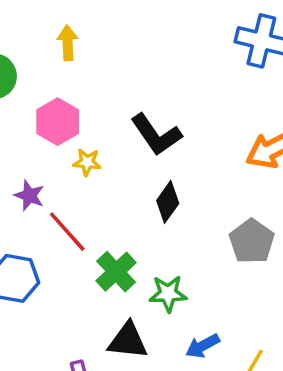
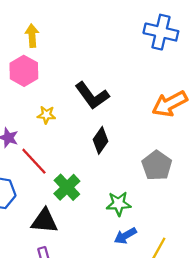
pink hexagon: (58, 122) -> (24, 71), moved
green star: (168, 294) -> (119, 204), moved
black triangle: (128, 341) -> (44, 221), moved

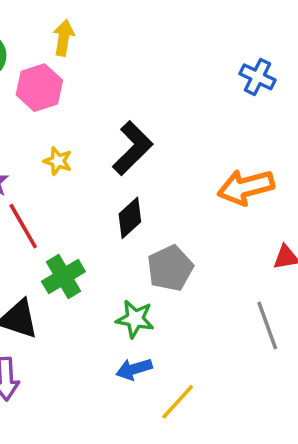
blue cross: (161, 32) -> (258, 77), size x0.7
black L-shape: (92, 96) -> (133, 148), turned -112
gray pentagon: (157, 166) -> (170, 268), moved

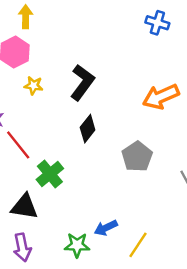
yellow star: (58, 161) -> (34, 85), moved
gray pentagon: (170, 268) -> (137, 157), moved
green star: (135, 319) -> (77, 245), moved

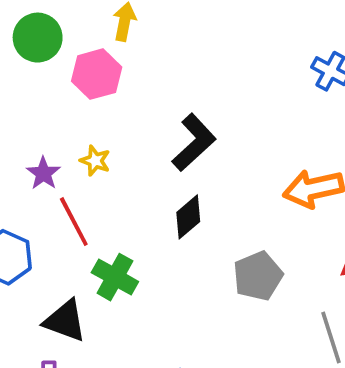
yellow star: (34, 85) -> (95, 161), moved
green cross: (50, 174) -> (115, 277), turned -32

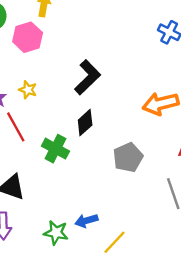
green cross: (115, 277) -> (55, 149), moved

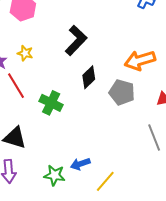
black diamond: (85, 123) -> (89, 77), moved
gray pentagon: (128, 157) -> (122, 92), moved, turned -30

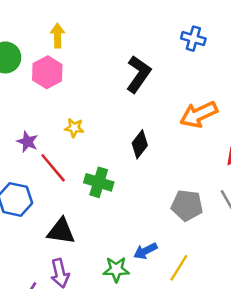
black L-shape: (76, 40) -> (139, 74), moved
yellow star: (25, 53) -> (74, 128), moved
gray pentagon: (122, 92) -> (187, 205), moved

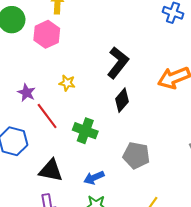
black L-shape: (139, 74) -> (118, 63), moved
gray pentagon: (187, 205) -> (136, 155), moved
blue arrow: (145, 251) -> (94, 178), moved

